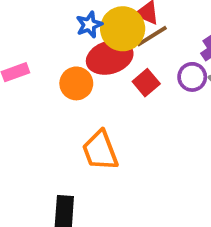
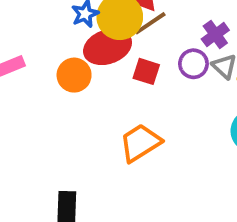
red square: (146, 83) -> (146, 71), turned -30
orange trapezoid: (100, 150) -> (140, 143), moved, turned 81

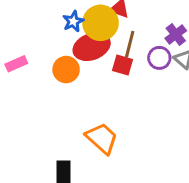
brown line: (150, 23) -> (130, 44), moved, turned -40
orange trapezoid: (140, 143) -> (102, 138), moved, turned 76

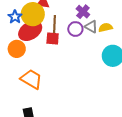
orange trapezoid: (102, 138) -> (31, 79), moved

